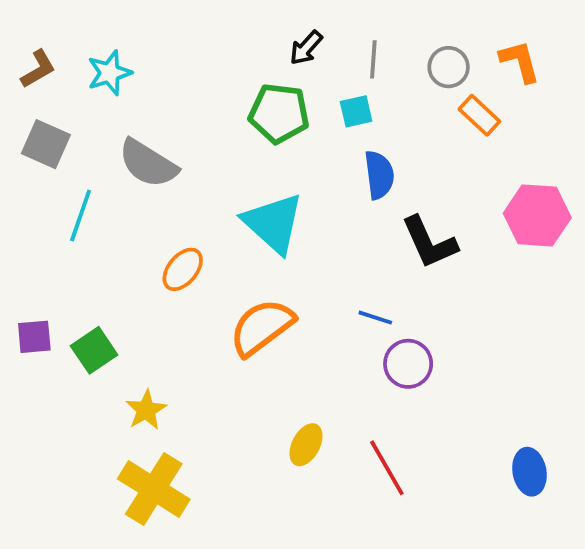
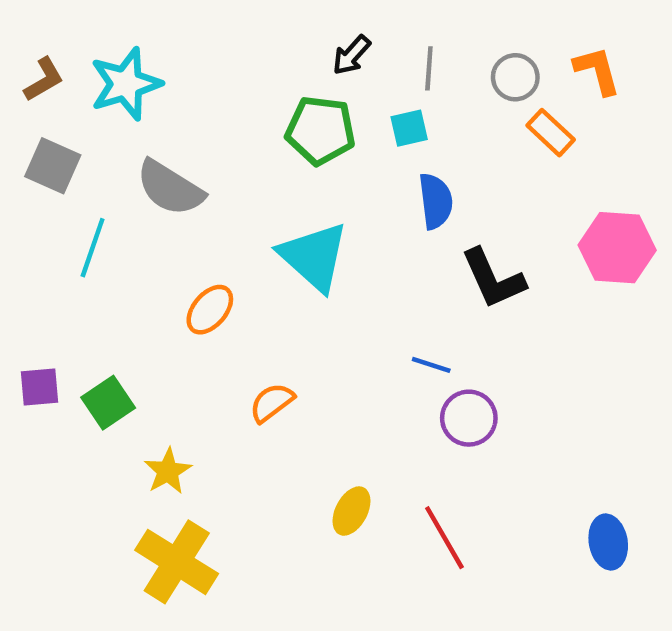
cyan star: (109, 73) -> (126, 84), size x1.4
orange semicircle: (262, 327) -> (272, 403), moved, size x0.6

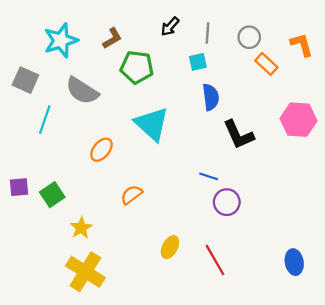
orange L-shape: (597, 71) -> (302, 45), moved
brown L-shape: (44, 79) -> (112, 38), moved
green pentagon: (321, 130) -> (137, 67), moved

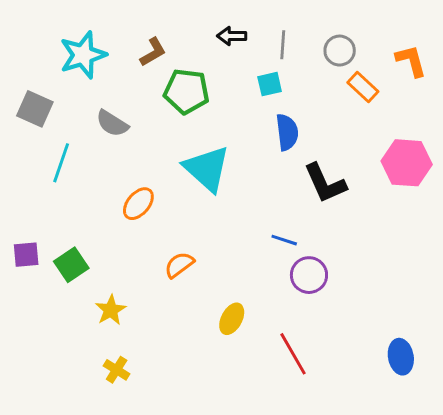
black arrow: (170, 27) -> (232, 36), turned 48
gray semicircle: (82, 91) -> (112, 123), size x0.7
yellow ellipse: (170, 247) -> (232, 319), moved
yellow cross: (85, 272) -> (117, 370), size x0.5

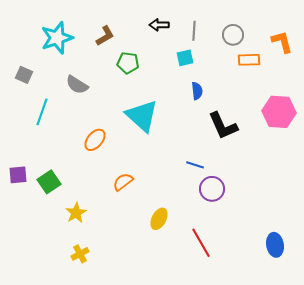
orange rectangle: (363, 87) -> (249, 60), turned -45
green pentagon: (187, 91) -> (128, 63), size x0.7
gray square: (35, 109) -> (24, 75), size x0.7
blue semicircle: (287, 132) -> (197, 91), size x0.7
yellow cross: (117, 370) -> (80, 254), turned 30

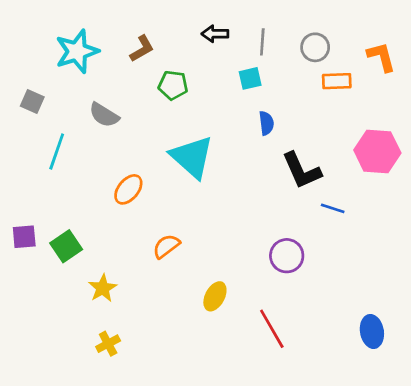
blue line: (195, 165) -> (333, 208), moved

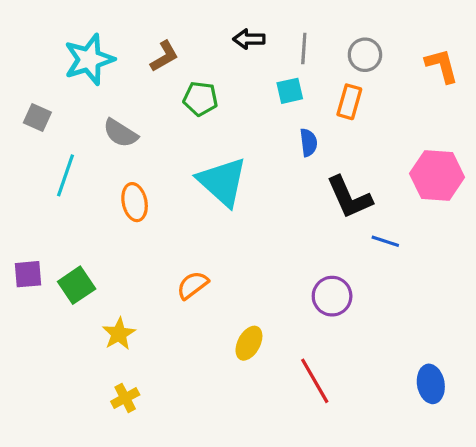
orange rectangle: (337, 81) -> (349, 102), moved, turned -72
orange ellipse: (128, 189) -> (135, 202), moved, turned -52

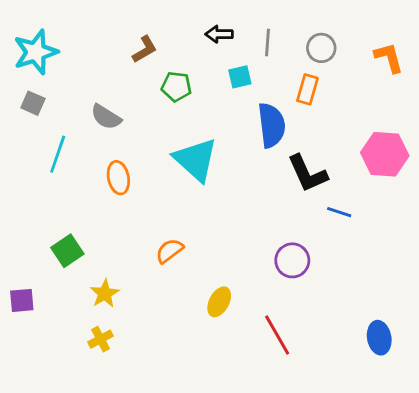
cyan star: (89, 59) -> (36, 52), moved
cyan square: (290, 91) -> (240, 77), moved
blue semicircle: (309, 143) -> (272, 125), size x1.8
purple square: (28, 274) -> (22, 300), moved
yellow cross: (125, 398) -> (100, 339), moved

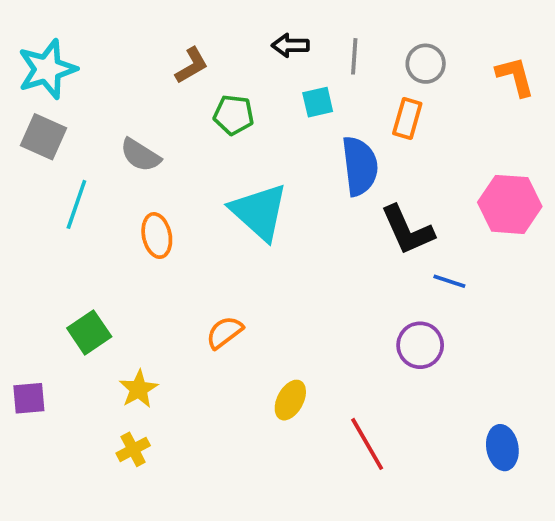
gray square: (33, 103) -> (43, 137), size x1.4
purple circle: (292, 260) -> (420, 345), moved

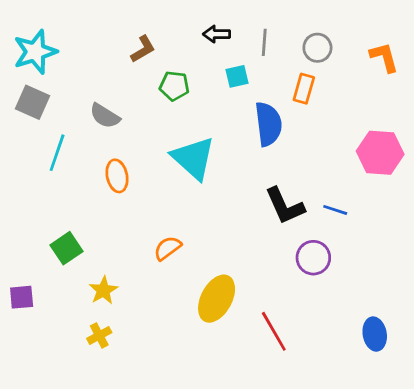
black L-shape: (407, 230) -> (285, 206), moved
yellow ellipse: (290, 400) -> (217, 299), size x1.6

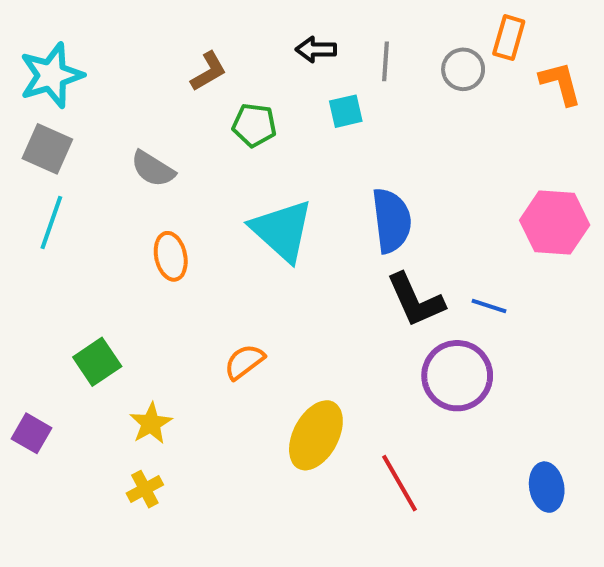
orange rectangle: (304, 89) -> (509, 38), moved
blue semicircle: (268, 124) -> (392, 221), moved
cyan line: (57, 153) -> (51, 223), moved
purple circle: (313, 258) -> (457, 376), size x1.4
purple square: (22, 297) -> (31, 433), turned 35

